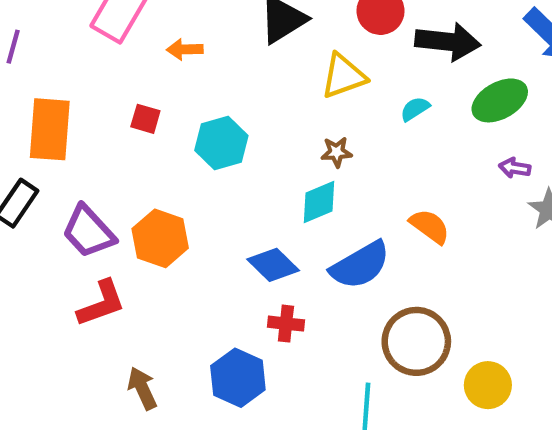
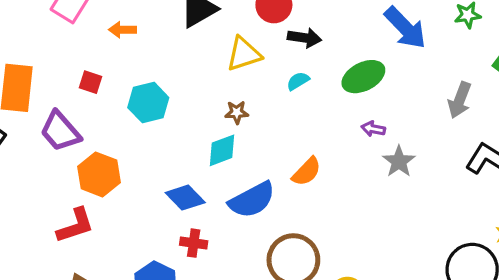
black arrow: (448, 42) -> (305, 38), moved, size x0.7
orange semicircle: (430, 226) -> (307, 172), turned 96
purple trapezoid: (89, 232) -> (60, 131), moved
red L-shape: (101, 303) -> (75, 226), moved

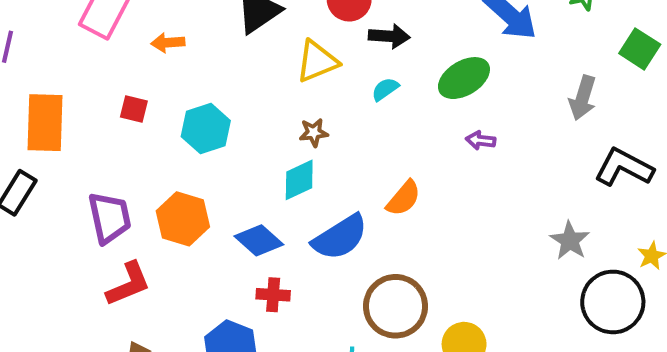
purple trapezoid: (60, 131) -> (110, 218), moved, turned -147
gray star: (399, 161) -> (570, 241), moved
orange hexagon: (99, 174) -> (183, 219), moved

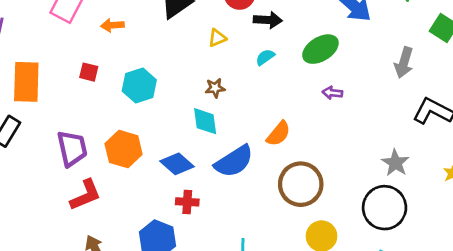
yellow triangle: (317, 61) -> (217, 38), size x0.6
cyan diamond: (299, 180) -> (205, 121), turned -72
black circle: (613, 302) -> (385, 208), moved
brown circle: (396, 306) -> (301, 184), moved

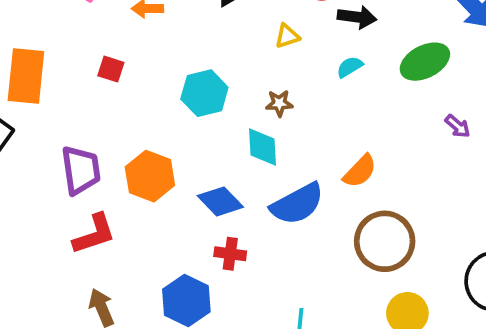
cyan hexagon: (139, 86) -> (204, 93), moved
purple arrow: (332, 93) -> (458, 126), moved, turned -150

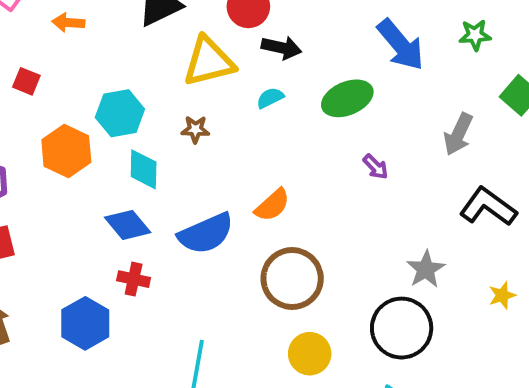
yellow triangle: (287, 36) -> (209, 62), size x2.0
cyan diamond: (262, 147) -> (144, 169), moved
orange hexagon: (150, 176) -> (66, 151), moved

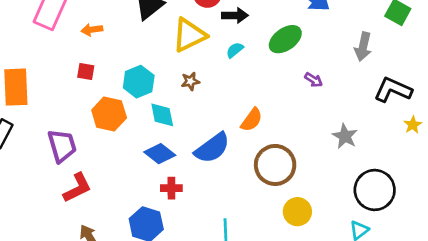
red square: (26, 81) -> (86, 71), moved
gray star: (426, 269) -> (345, 136), moved
yellow star: (502, 295) -> (413, 125), moved
black circle: (402, 328) -> (375, 190), moved

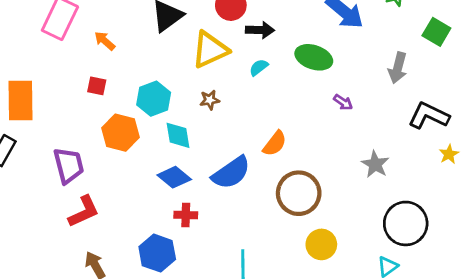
orange arrow: (92, 30) -> (105, 41), turned 48
green ellipse: (285, 39) -> (314, 57), turned 52

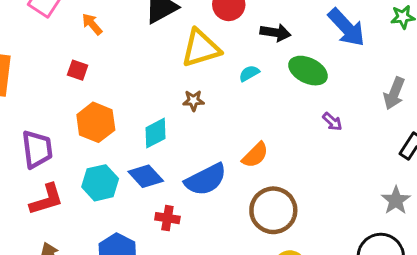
black arrow: (260, 30) -> (275, 33), moved
cyan hexagon: (154, 99) -> (100, 183), moved
cyan diamond: (178, 135) -> (156, 133), turned 64
gray star: (375, 164) -> (396, 200), moved
red cross: (186, 215) -> (167, 218), moved

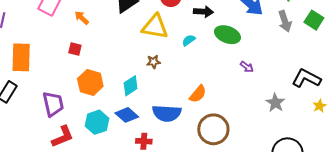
yellow triangle: (201, 48) -> (155, 27), turned 32
gray arrow: (394, 93) -> (285, 21), moved, turned -35
blue semicircle: (206, 180) -> (167, 113), turned 36
gray star: (396, 200) -> (275, 103), moved

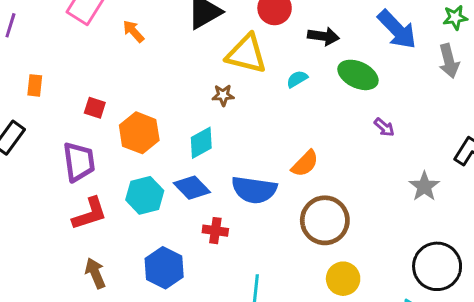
red square: (75, 49) -> (95, 108), moved
orange rectangle: (21, 57) -> (35, 85), size x0.5
brown star: (154, 62) -> (223, 95), moved

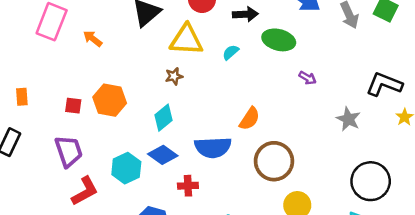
orange hexagon: (139, 133) -> (110, 100), moved

